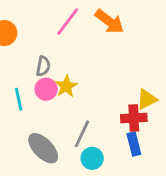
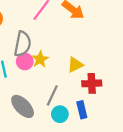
gray semicircle: (43, 66) -> (23, 44), size x1.6
yellow triangle: (147, 99) -> (75, 65), moved
blue rectangle: (134, 144) -> (82, 110), moved

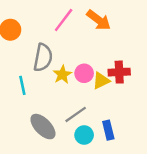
pink circle: (25, 61) -> (84, 73), moved
red cross: (92, 83) -> (119, 72), moved
gray line: (52, 95) -> (76, 114), turned 30

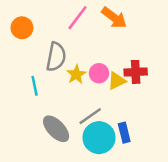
cyan circle: (84, 135) -> (99, 138), size x1.6

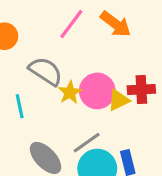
gray semicircle: (56, 57) -> (46, 71), turned -68
pink circle: (99, 73) -> (97, 91), size x1.5

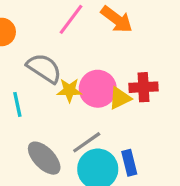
yellow star: (70, 92) -> (69, 90), turned 30

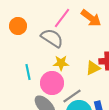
gray semicircle: (44, 68) -> (52, 38), moved
pink circle: (98, 89) -> (52, 83), moved

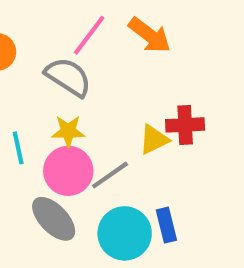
yellow star: (61, 63) -> (68, 131), moved
gray line: (72, 96) -> (110, 175), moved

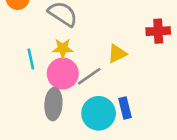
red cross: (185, 125) -> (158, 31), moved
gray ellipse: (54, 219) -> (53, 104), turned 48

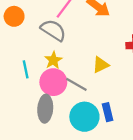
yellow star: (63, 48) -> (53, 60), turned -30
gray line: (89, 76) -> (76, 84), turned 65

